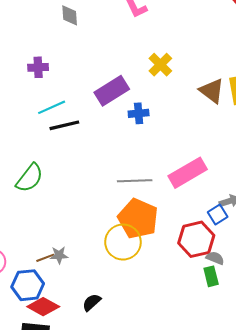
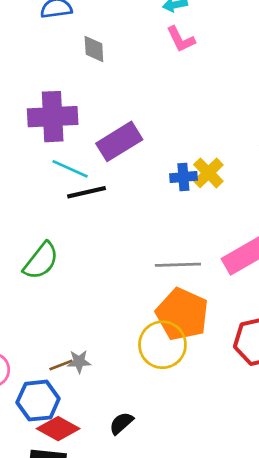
yellow cross: (160, 65) -> (208, 173), moved
purple cross: (38, 67) -> (53, 117), size x1.8
purple rectangle: (112, 91) -> (119, 141), moved
cyan line: (52, 107) -> (70, 169), turned 48

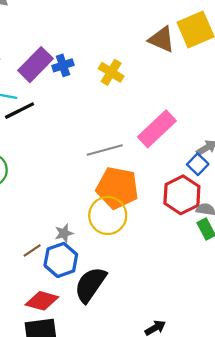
blue cross: (183, 177) -> (63, 65), moved
gray star: (79, 362) -> (64, 233), moved
blue hexagon: (38, 401) -> (61, 260), moved
black semicircle: (121, 423) -> (90, 285), size x1.8

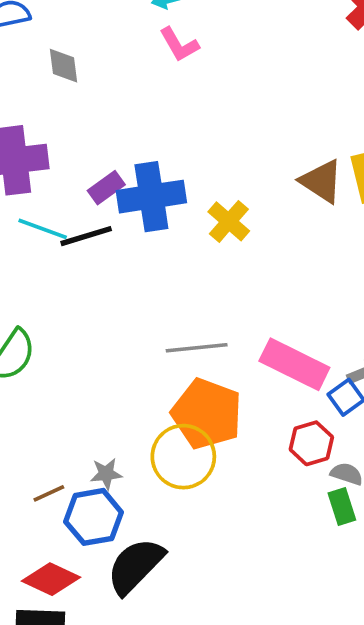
purple rectangle: (35, 65) -> (106, 188), size x0.6
blue cross: (63, 65) -> (151, 197), size x1.8
black line: (19, 111) -> (86, 236), moved
pink rectangle: (157, 129) -> (294, 364), moved, turned 60
red hexagon: (182, 195) -> (311, 443), size x0.7

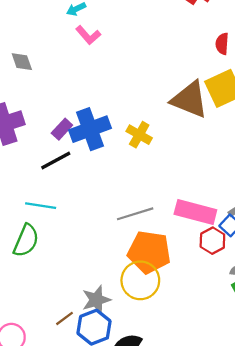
brown triangle: (321, 181) -> (190, 100), size x1.4
cyan line: (43, 229) -> (41, 206), moved
red hexagon: (311, 443) -> (212, 241), moved
gray star: (106, 474) -> (96, 300), size x1.5

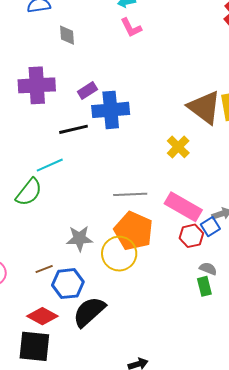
purple rectangle: (62, 129) -> (87, 91), moved
yellow cross: (139, 135) -> (178, 147), moved
cyan line: (41, 206) -> (50, 165), turned -48
gray star: (96, 300) -> (79, 238), moved

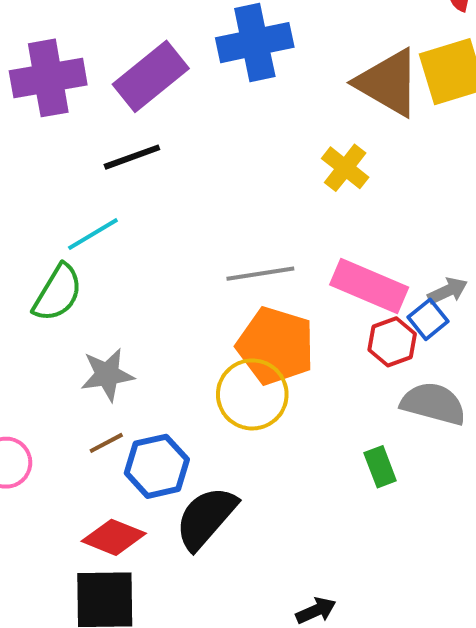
purple rectangle: (87, 91) -> (151, 76), size x1.8
blue cross: (111, 110) -> (255, 43), moved
gray star: (79, 238) -> (107, 375), moved
gray semicircle: (208, 269) -> (433, 404), size x1.8
green rectangle: (204, 286) -> (380, 467), moved

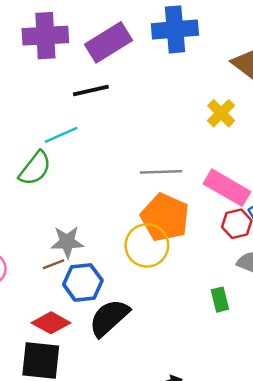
gray star: (107, 375) -> (67, 242), moved

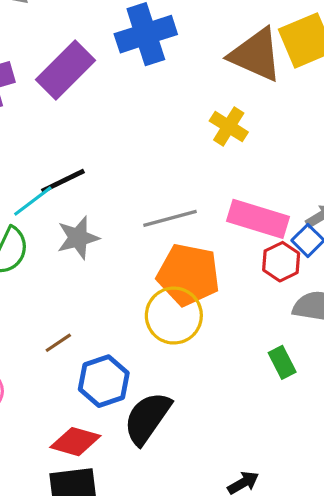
black line: (91, 91) -> (63, 181), moved
gray star: (67, 242) -> (78, 238), moved
brown line: (54, 264) -> (58, 343), moved

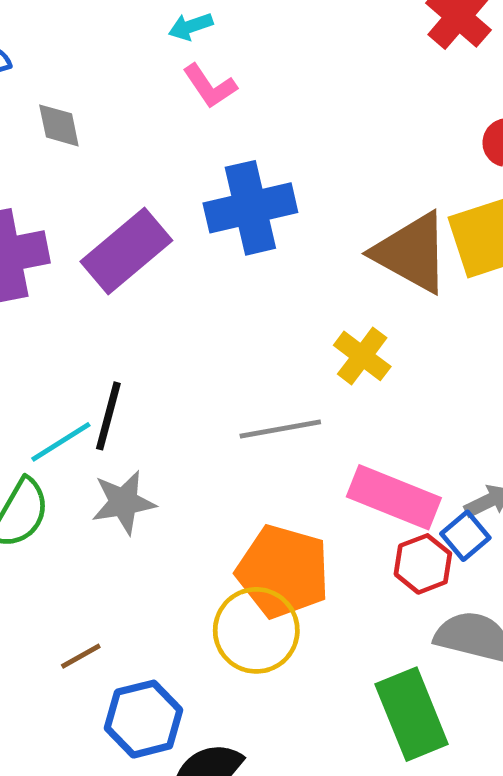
black line: (63, 181) -> (108, 416), turned -54
gray line: (170, 218) -> (280, 429), moved
green rectangle: (282, 362) -> (412, 714), size x1.8

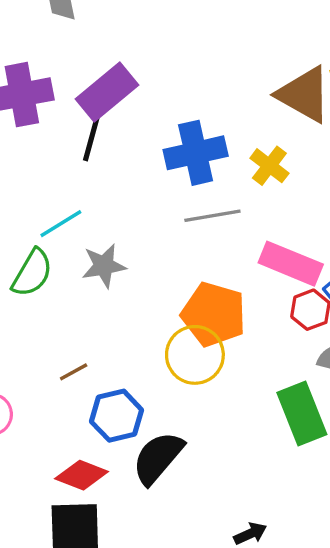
blue cross: (250, 208) -> (196, 153), moved
black line: (108, 416) -> (92, 138), moved

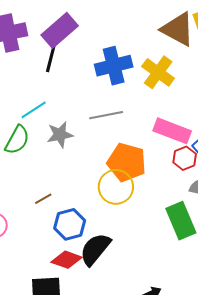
yellow cross: (269, 166) -> (158, 72), size x1.4
gray line: (212, 216) -> (106, 115), moved
red diamond: (82, 475) -> (67, 260), moved

